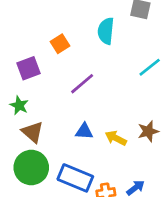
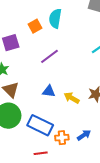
cyan semicircle: (106, 31) -> (55, 18), moved

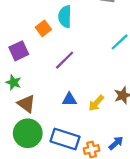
yellow arrow: (72, 98) -> (96, 103), turned -70

